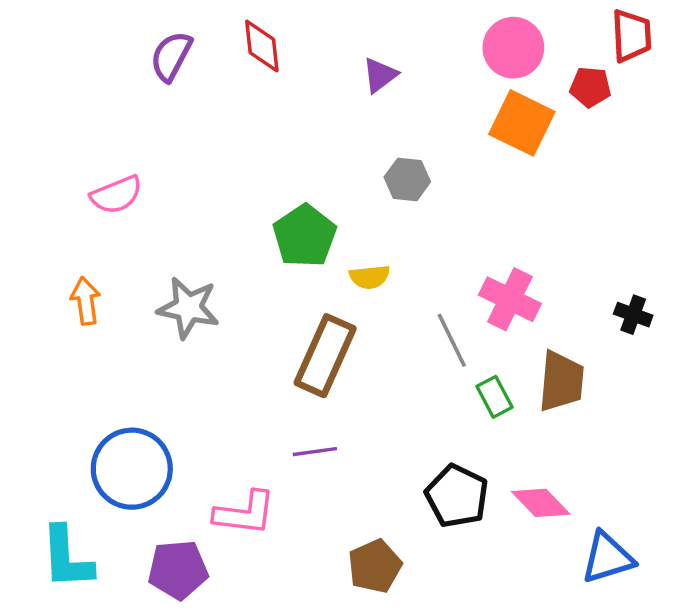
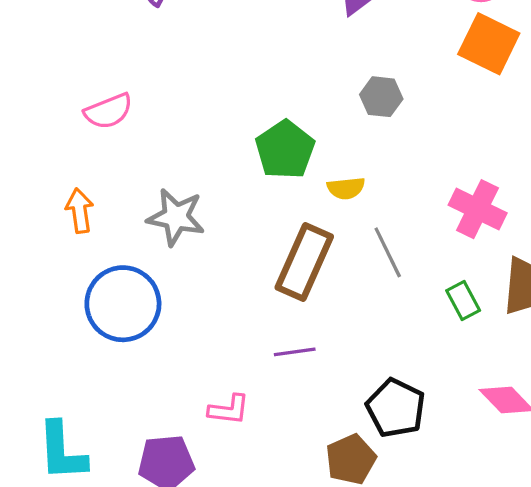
gray line: (452, 340) -> (388, 252), moved
blue circle: (132, 469) -> (123, 304), moved
black pentagon: (457, 496) -> (396, 408), moved
pink L-shape: (245, 513) -> (229, 410), size x0.7

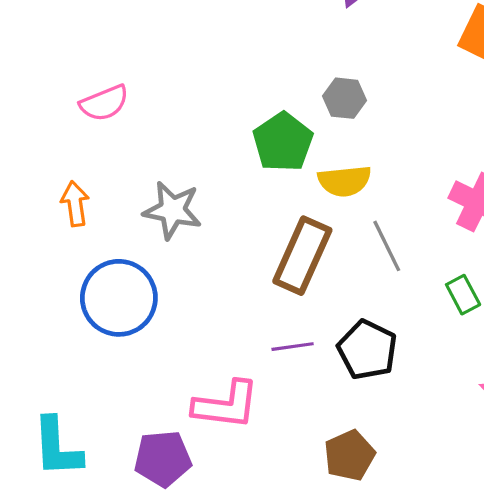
gray hexagon: (381, 97) -> (345, 98), moved
yellow semicircle: (346, 188) -> (345, 181), size x1.4
black pentagon: (396, 408) -> (367, 350), moved
pink L-shape: (229, 410) -> (226, 405), size x1.6

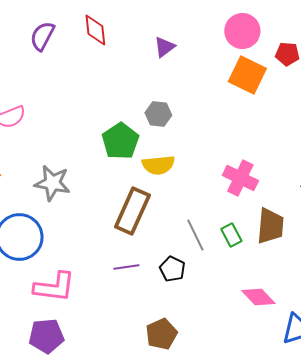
gray line: (387, 246) -> (195, 235), moved
black pentagon: (367, 350) -> (172, 269), size x0.7
pink L-shape: (226, 405) -> (54, 287), moved

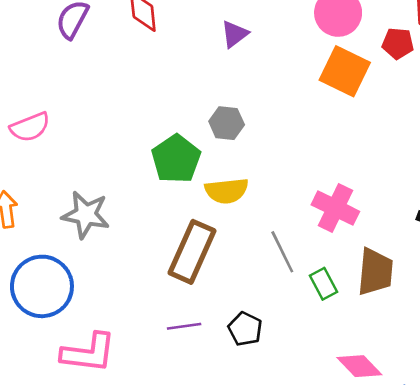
gray line: (195, 235) -> (282, 252), moved

